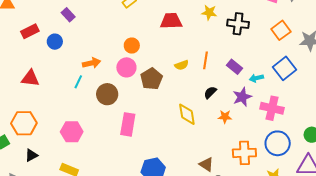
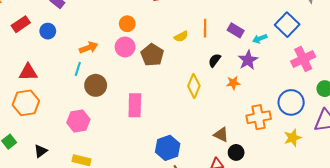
brown circle: (107, 94) -> (96, 85), moved
pink cross: (272, 108) -> (303, 59), moved, turned -30
yellow diamond: (187, 114) -> (194, 86), turned 40
orange hexagon: (24, 123) -> (26, 103), moved

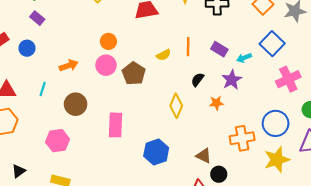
cyan line: (78, 69) -> (43, 89), moved
yellow star: (293, 138) -> (277, 160), size x1.4
blue hexagon: (168, 148) -> (156, 152), moved

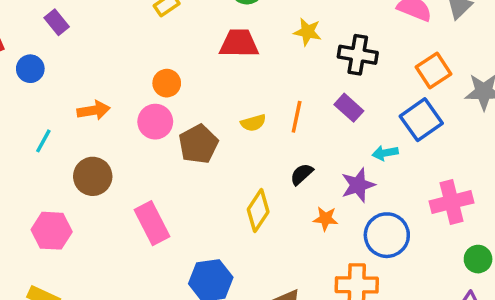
blue square: (272, 44) -> (421, 120), moved
purple rectangle: (219, 49) -> (349, 108), moved
blue circle: (276, 123) -> (387, 235), moved
pink rectangle: (115, 125) -> (152, 223), turned -40

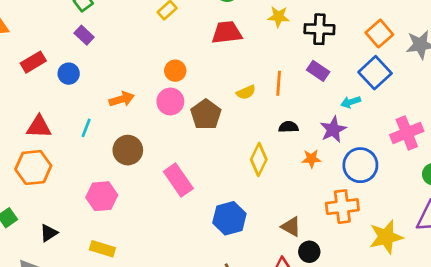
black semicircle: (302, 174) -> (289, 127), turned 48

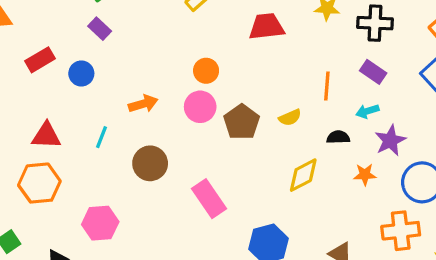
yellow semicircle: (246, 92) -> (290, 117), moved
cyan arrow: (351, 102) -> (367, 111), moved
yellow diamond: (259, 159) -> (303, 175), turned 36
pink hexagon: (102, 196) -> (100, 223), moved

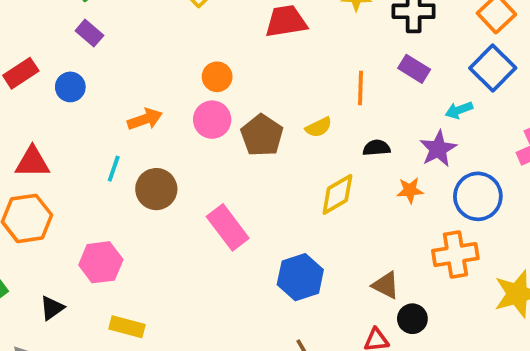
cyan arrow: (367, 111) -> (459, 110), moved
cyan line: (101, 137) -> (114, 169), moved

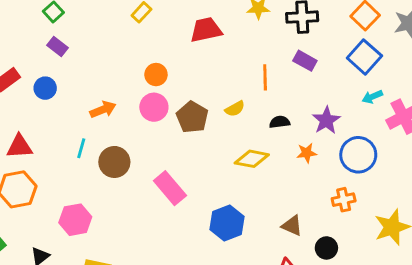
cyan arrow: (459, 110) -> (372, 97), moved
yellow diamond: (337, 194) -> (252, 159), turned 44
orange cross: (455, 255) -> (344, 200), size x0.7
black circle: (412, 319) -> (326, 248), moved

